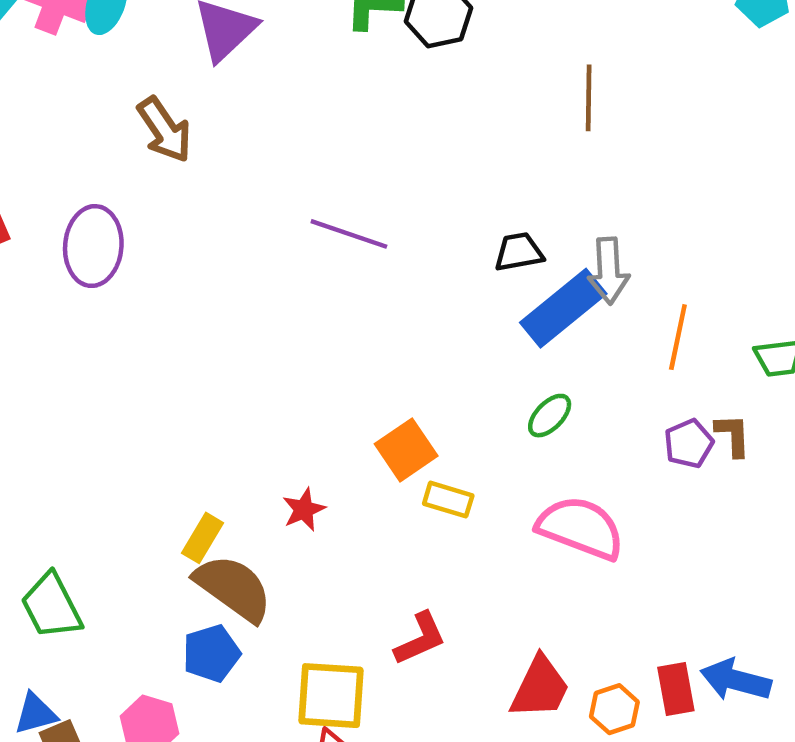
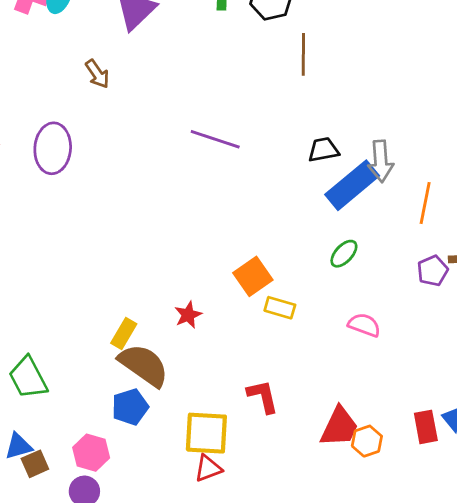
brown line: (589, 98) -> (303, 54), moved
brown arrow: (165, 130) -> (97, 74), size x0.7
pink semicircle: (581, 528) -> (364, 325), size x0.6
red L-shape: (420, 639) -> (263, 396), turned -78
orange hexagon: (614, 709) -> (367, 441), moved

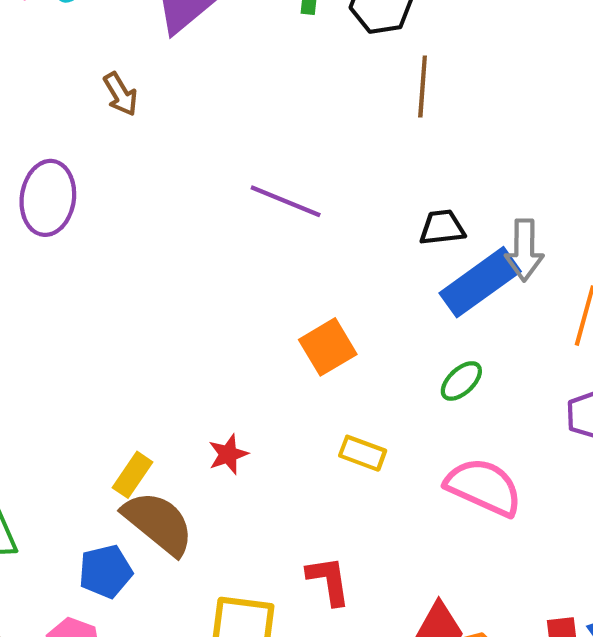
orange square: (253, 276) -> (328, 347), moved
pink semicircle: (364, 325) -> (484, 487), size x1.6
blue pentagon: (130, 407) -> (106, 571), moved

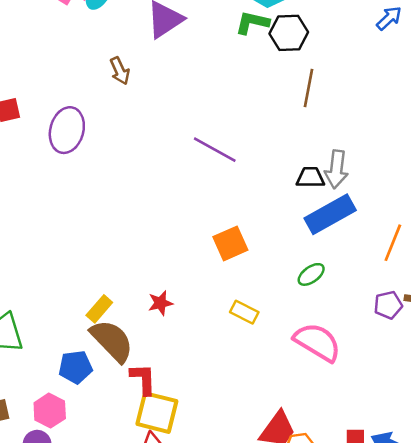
gray arrow: (524, 250) -> (336, 169), moved
red L-shape: (329, 581) -> (143, 379), moved

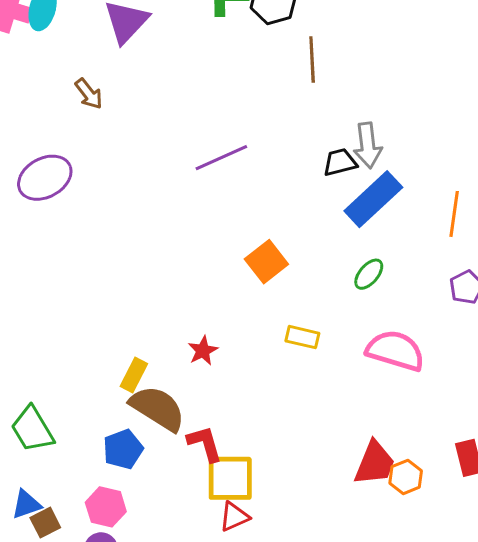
purple ellipse: (67, 130) -> (45, 178), turned 60
purple line: (215, 150) -> (221, 158), turned -39

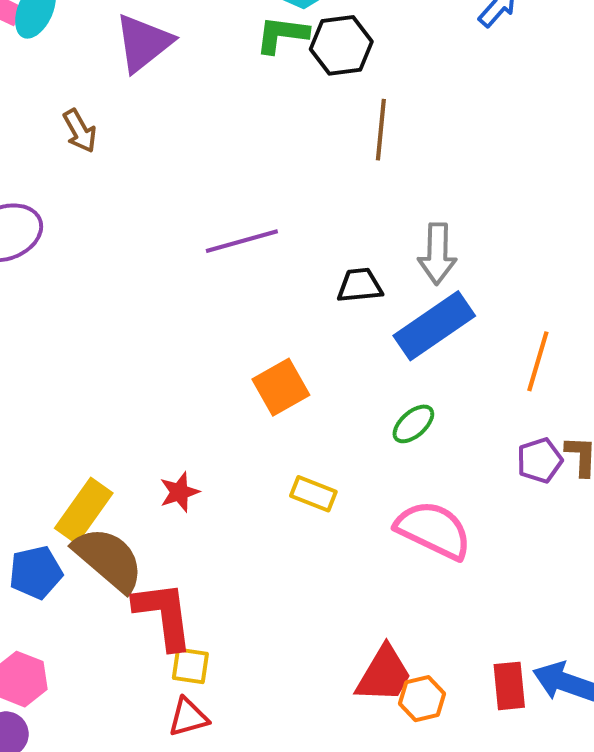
black trapezoid: (340, 162) -> (360, 285), moved
yellow rectangle: (134, 375) -> (84, 511), size x1.4
red L-shape: (205, 444) -> (164, 615), size x1.4
blue pentagon: (123, 449) -> (36, 572), moved
yellow square: (230, 478) -> (190, 666), size x0.6

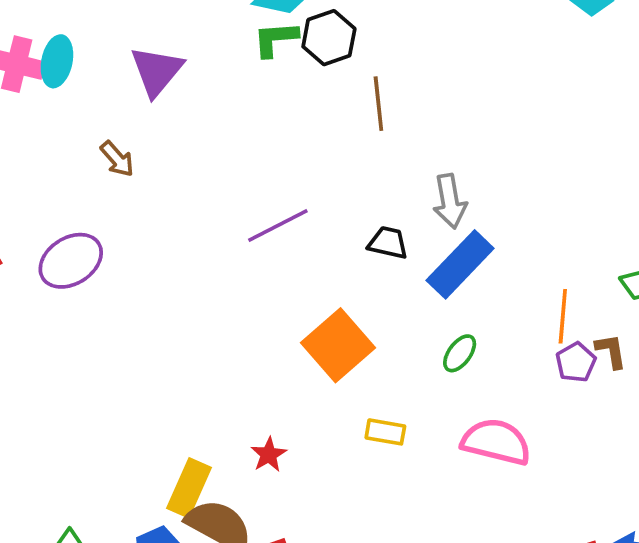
black trapezoid: (360, 285) -> (388, 243), turned 30
orange line: (538, 361) -> (563, 316), moved
orange square: (281, 387) -> (338, 345), size x1.4

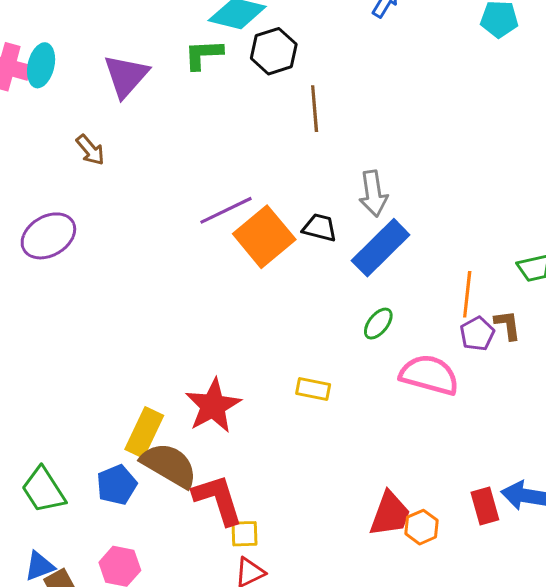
green L-shape: (275, 39) -> (203, 54), moved
orange square: (338, 345) -> (264, 237), moved
pink semicircle: (496, 442) -> (429, 375), moved
red star: (269, 455) -> (213, 406), size x1.8

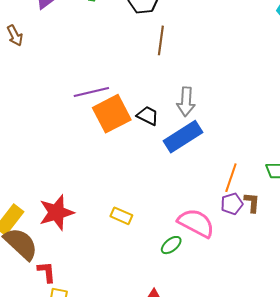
green ellipse: (378, 324) -> (171, 245), moved
red L-shape: (218, 500) -> (47, 272), size x0.6

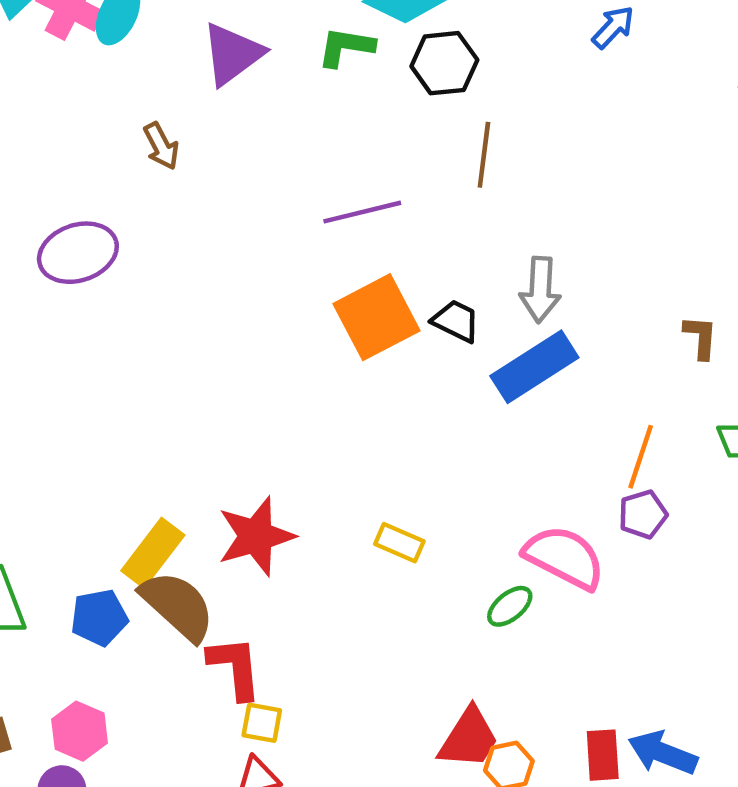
purple line: (91, 92) -> (362, 212), moved
brown L-shape: (252, 202) -> (701, 337), moved
red L-shape: (47, 272) -> (235, 668), size x1.4

